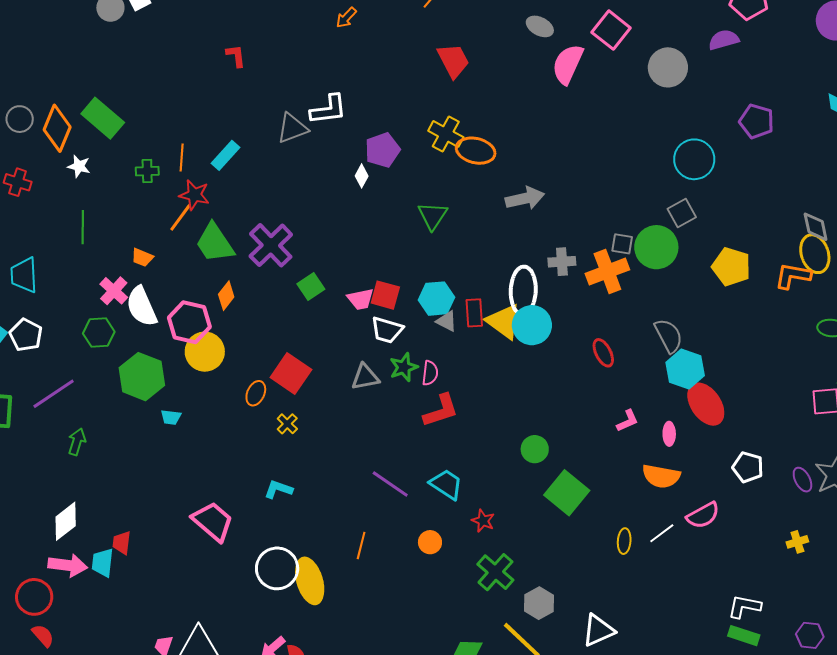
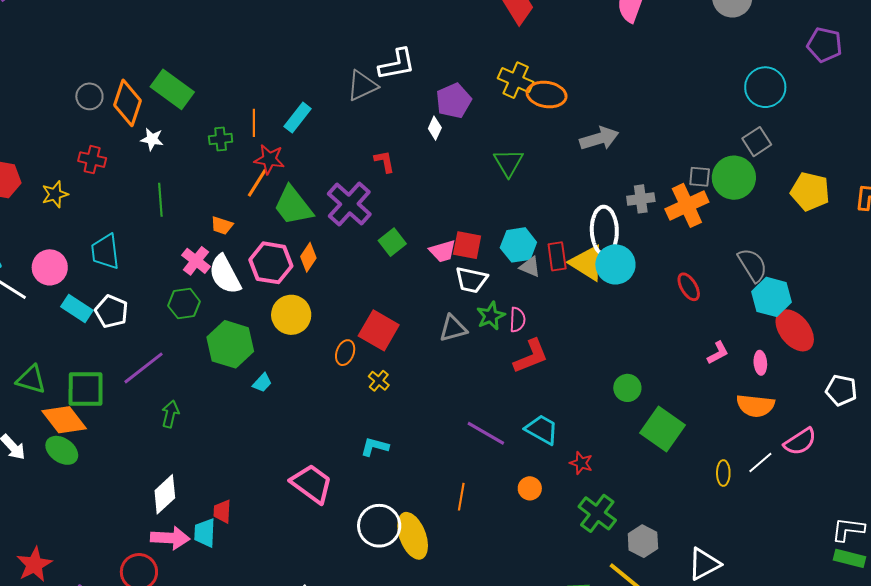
red L-shape: (236, 56) -> (384, 161), moved
pink hexagon: (189, 322) -> (271, 263), moved
cyan trapezoid: (171, 417) -> (262, 383), turned -50

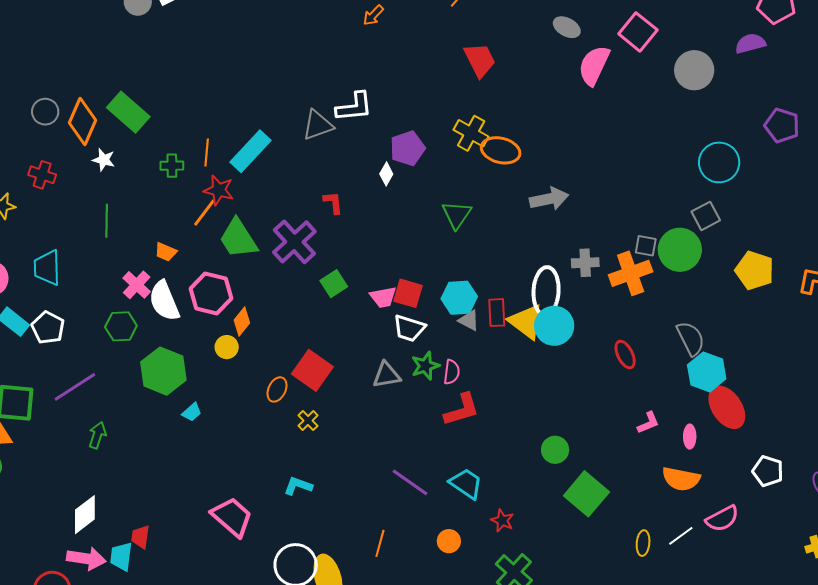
cyan rectangle: (298, 118) -> (251, 151), size x1.4
orange diamond: (308, 257) -> (242, 322), moved
yellow circle: (291, 315) -> (227, 347), size x0.6

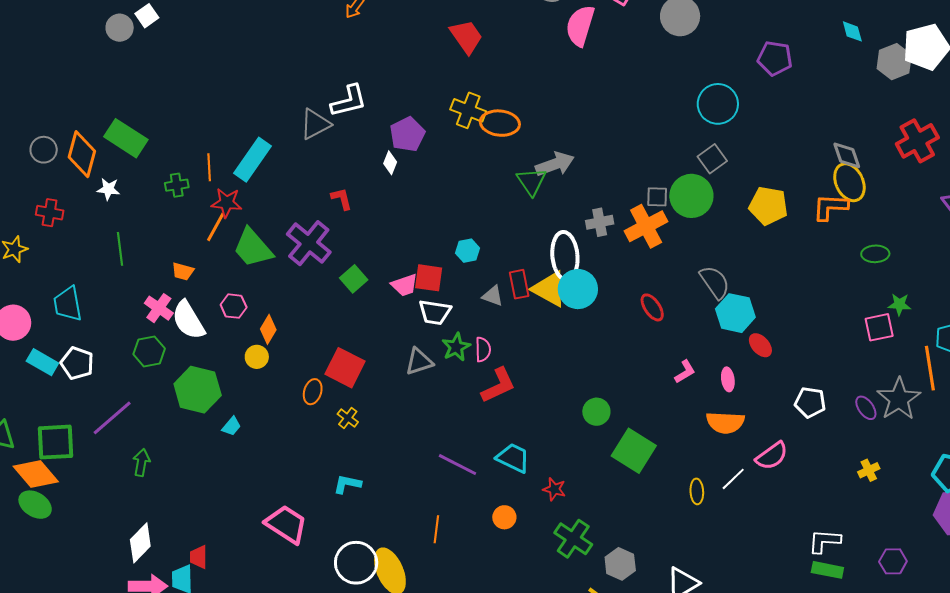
green triangle: (457, 215) -> (531, 181), moved
pink hexagon: (211, 294) -> (234, 306), size x0.6
cyan hexagon: (459, 298) -> (468, 251), moved, size x0.7
red ellipse: (727, 407) -> (760, 345), size x0.6

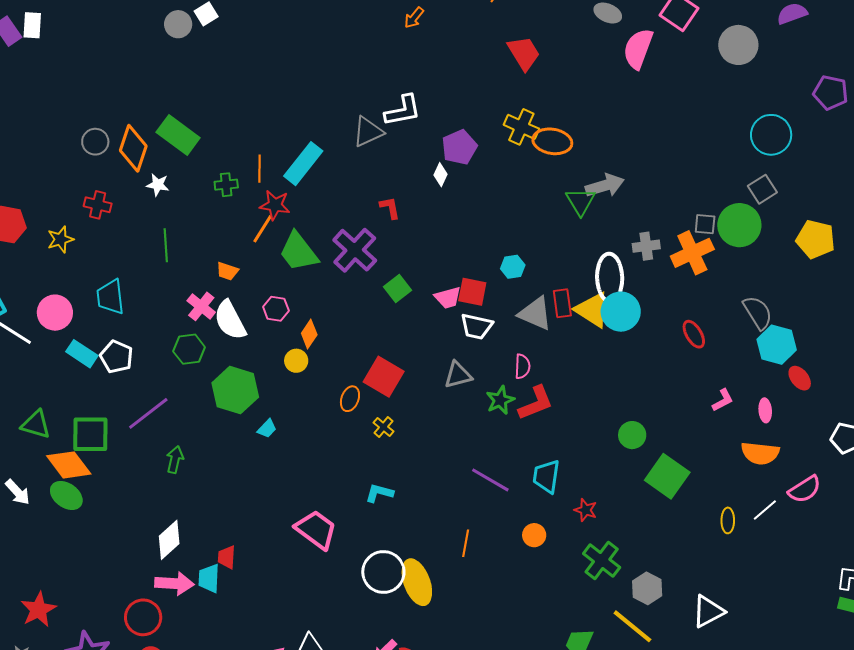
gray triangle: (493, 296) -> (535, 314), size x1.6
green star: (456, 347) -> (500, 400), moved
cyan trapezoid: (513, 458) -> (546, 476), turned -111

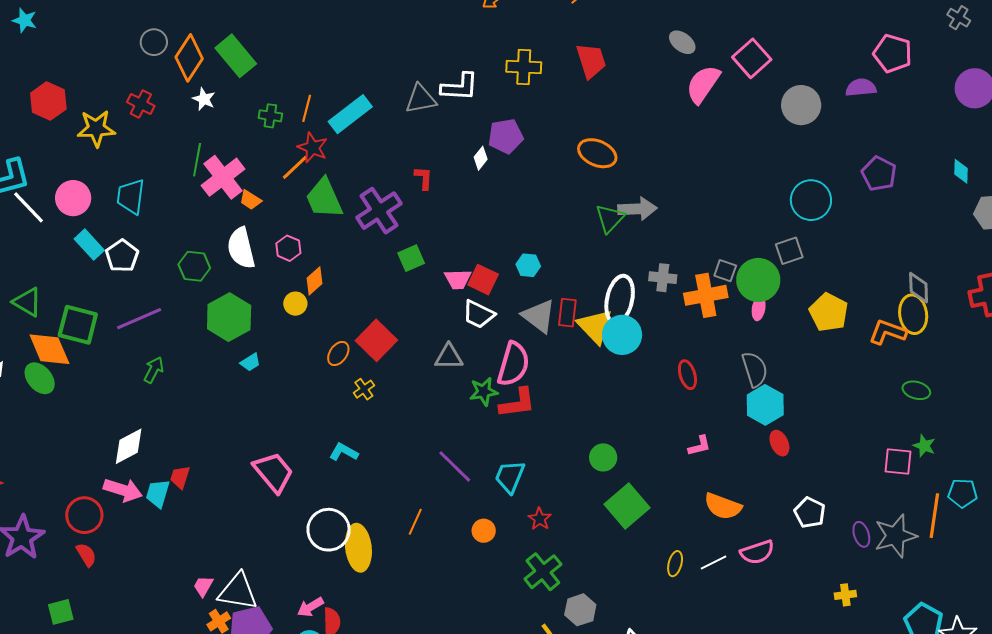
yellow cross: (521, 127) -> (524, 67), moved, turned -36
yellow star: (60, 239) -> (96, 128), size x1.4
pink cross: (201, 306) -> (223, 177), moved, size x1.5
pink semicircle: (522, 366) -> (513, 364), size x1.8
pink ellipse: (765, 410) -> (759, 308), moved

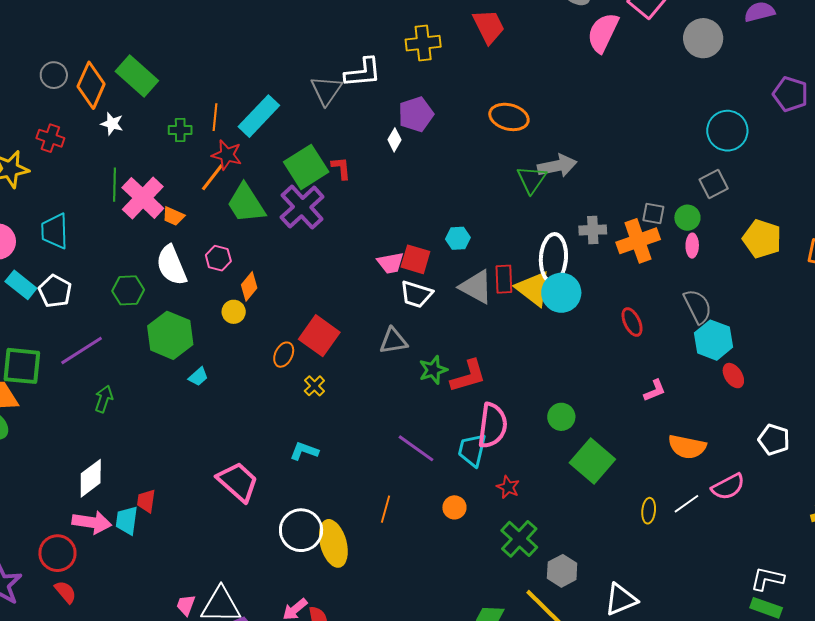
gray triangle: (421, 99) -> (326, 90), turned -36
green square: (411, 258) -> (306, 167), moved, size x1.6
green circle: (758, 280) -> (687, 218), size x0.6
pink semicircle: (513, 364) -> (493, 425), moved

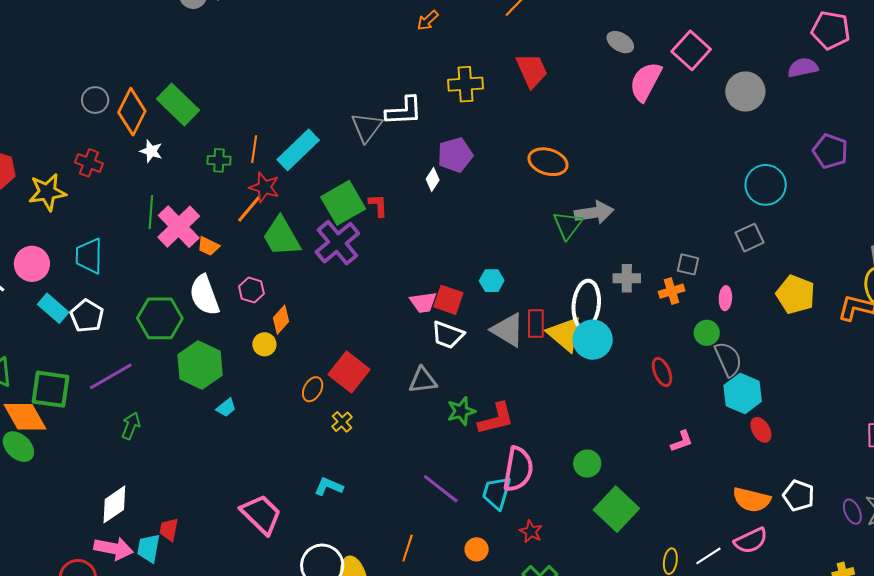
green circle: (687, 218) -> (707, 333), moved
orange cross: (638, 241) -> (672, 291), size x0.6
green hexagon: (128, 290) -> (160, 318), size x1.4
orange semicircle: (687, 447) -> (752, 500), moved

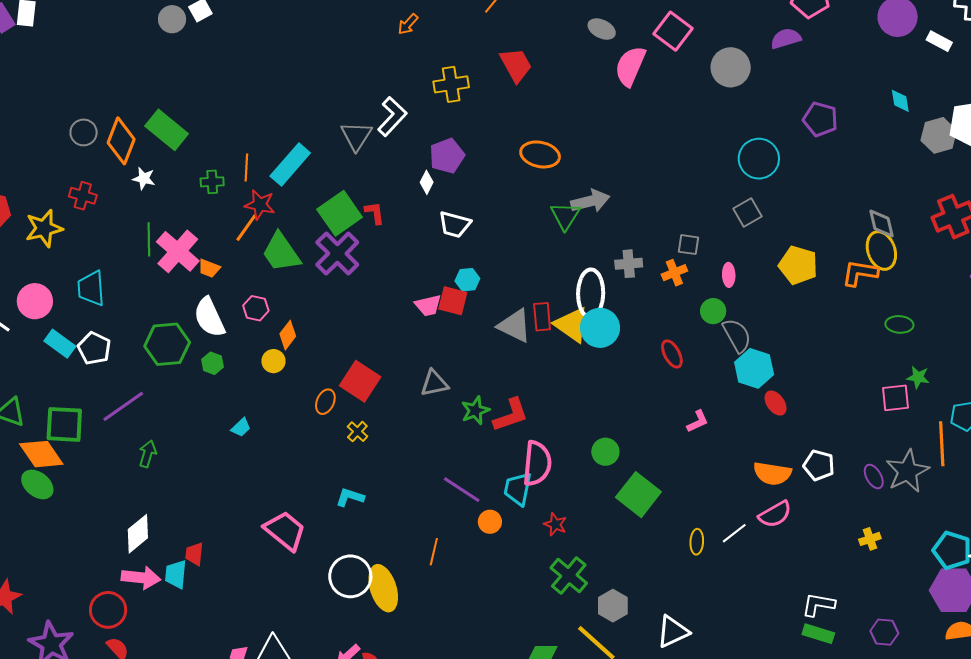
white L-shape: (404, 111) -> (392, 116), turned -39
cyan hexagon: (492, 281) -> (467, 280), moved
white trapezoid: (448, 335) -> (455, 224), moved
green hexagon: (200, 365) -> (213, 363), moved, size x0.5
orange circle: (477, 549) -> (490, 522), moved

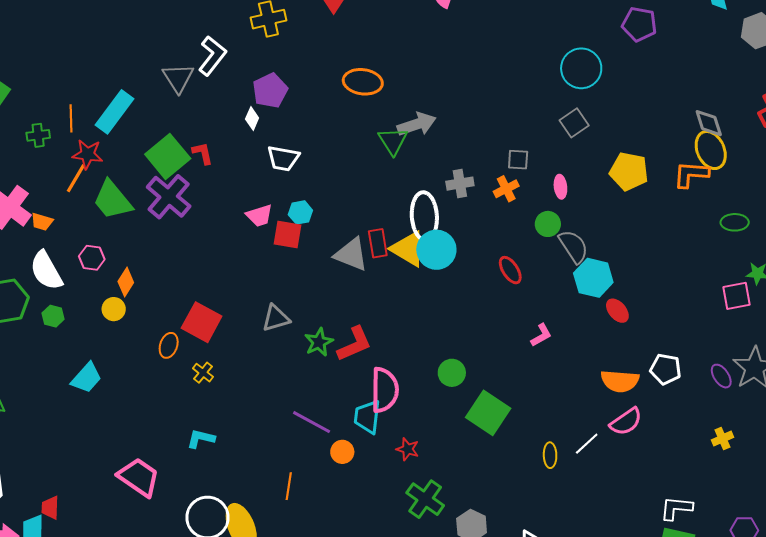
pink trapezoid: (428, 305) -> (259, 216), moved
cyan trapezoid: (241, 427) -> (87, 378), size x1.6

